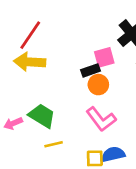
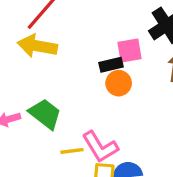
pink L-shape: (101, 119) -> (100, 147), moved
yellow line: (54, 144) -> (72, 151), moved

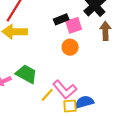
black rectangle: (111, 65) -> (61, 19), moved
yellow line: (72, 151) -> (47, 95), turned -32

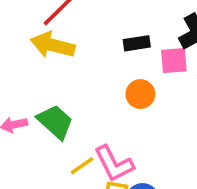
pink square: (74, 25) -> (174, 61), moved

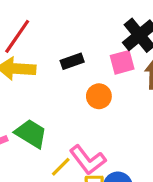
black rectangle: (137, 43) -> (72, 61), moved

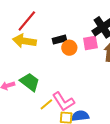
orange circle: (99, 96) -> (69, 48), moved

